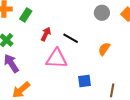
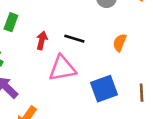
blue square: (85, 81) -> (104, 89), size x1.5

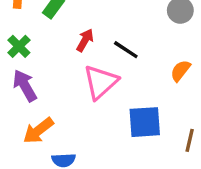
pink triangle: (62, 68) -> (101, 82), turned -48

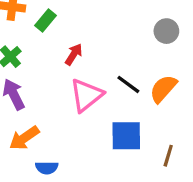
black line: (126, 50) -> (128, 84), moved
orange semicircle: (180, 71) -> (163, 89), size x1.4

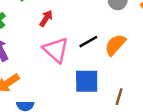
black line: (128, 84) -> (88, 42), turned -66
pink triangle: (86, 95) -> (56, 50), turned -40

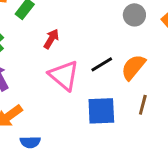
brown line: (119, 97) -> (143, 105), moved

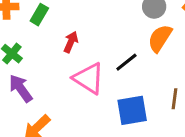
orange semicircle: (133, 67) -> (160, 38), moved

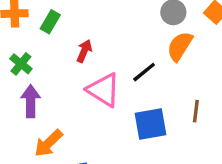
purple arrow: (21, 88) -> (31, 101), turned 36

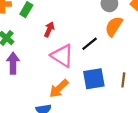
brown line: (196, 111) -> (123, 80), moved
orange arrow: (48, 143) -> (59, 88), moved

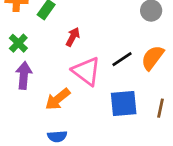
orange semicircle: (114, 26) -> (153, 58), moved
orange arrow: (59, 88) -> (58, 99), moved

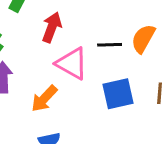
red arrow: (73, 37) -> (52, 27), size x1.4
black line: (122, 59) -> (110, 45), turned 40

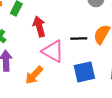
red arrow: (52, 27) -> (39, 27), turned -36

